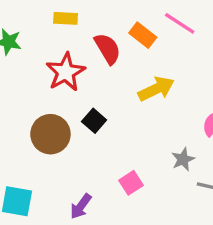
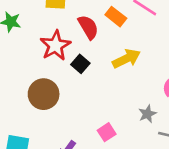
black square: (94, 121) -> (80, 64), moved

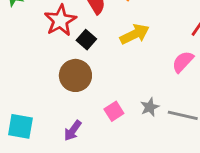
brown circle: (44, 94) -> (75, 75), moved
gray star: (147, 114) -> (150, 107), moved

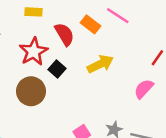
brown circle: (75, 75) -> (31, 91), moved

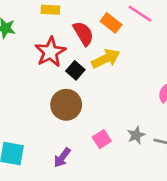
yellow arrow: (100, 64) -> (106, 59), moved
brown circle: (31, 91) -> (66, 105), moved

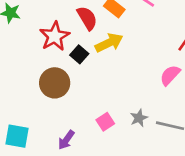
brown circle: (66, 105) -> (55, 83), moved

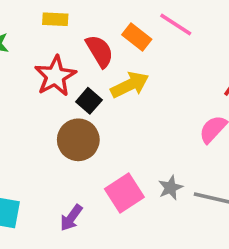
brown circle: (55, 83) -> (78, 140), moved
pink square: (105, 122) -> (124, 193), size x1.5

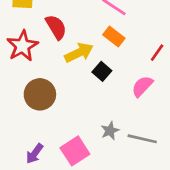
orange rectangle: (137, 37) -> (114, 36), moved
black square: (89, 101) -> (102, 71), moved
pink square: (124, 193) -> (75, 151), moved

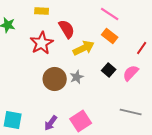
black square: (102, 71) -> (109, 70), moved
gray star: (110, 131) -> (77, 77), moved

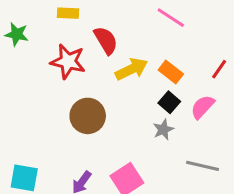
orange rectangle: (110, 36) -> (171, 72), moved
red star: (42, 43) -> (68, 61), turned -30
gray star: (77, 77) -> (163, 130), moved

